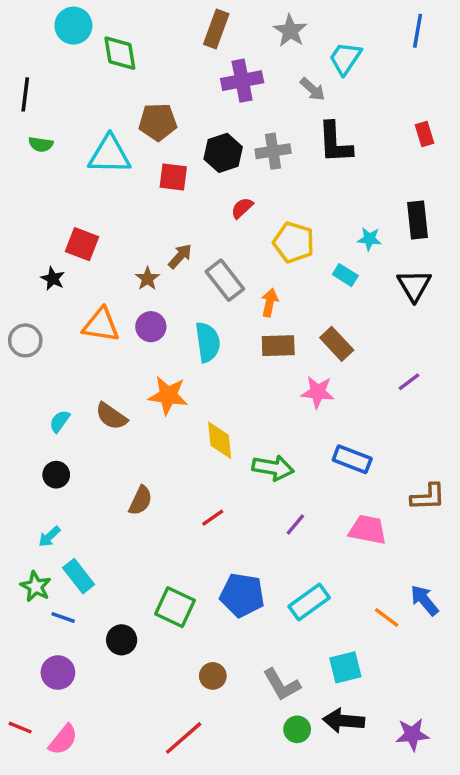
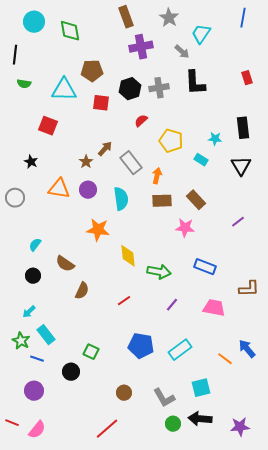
cyan circle: (73, 26) -> (34, 22), moved
brown rectangle: (216, 29) -> (126, 17), turned -40
red square: (82, 244) -> (48, 126), moved
brown semicircle: (111, 416) -> (65, 264), moved
green square: (175, 607) -> (91, 352), moved, size x0.7

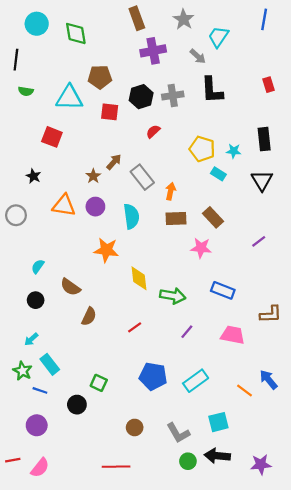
yellow pentagon: (171, 141) -> (202, 149), moved
red line: (12, 423) -> (13, 460), turned -32
red line: (107, 429) -> (116, 467), turned 40

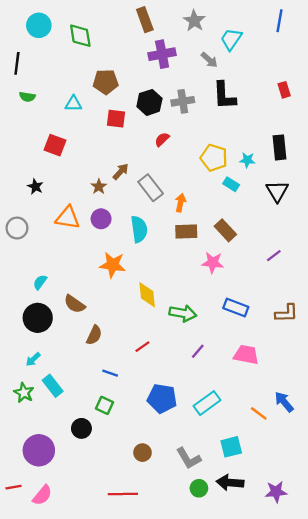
cyan triangle: (69, 98) -> (73, 104), size x0.6
black circle: (36, 300) -> (38, 318), size x1.6
brown L-shape: (271, 314) -> (286, 313), moved
blue line: (40, 390) -> (110, 373), moved
purple circle: (37, 425) -> (39, 450), size x1.4

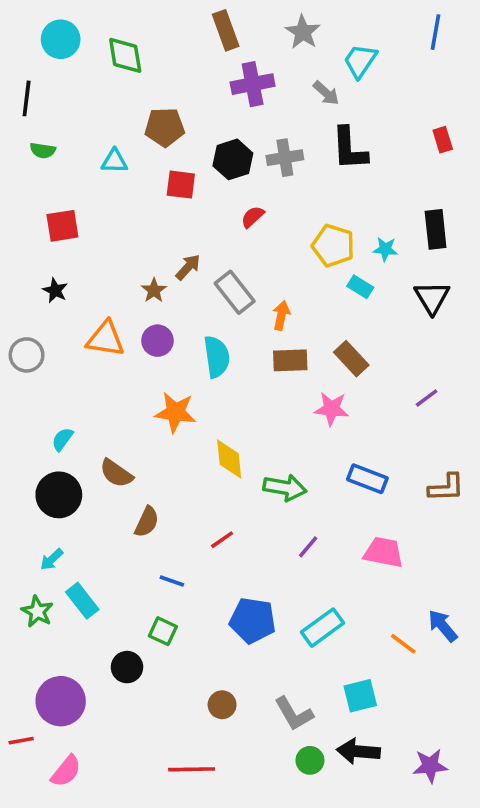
red square: (55, 145) -> (62, 226), moved, turned -30
red line: (14, 487) -> (21, 741), moved

